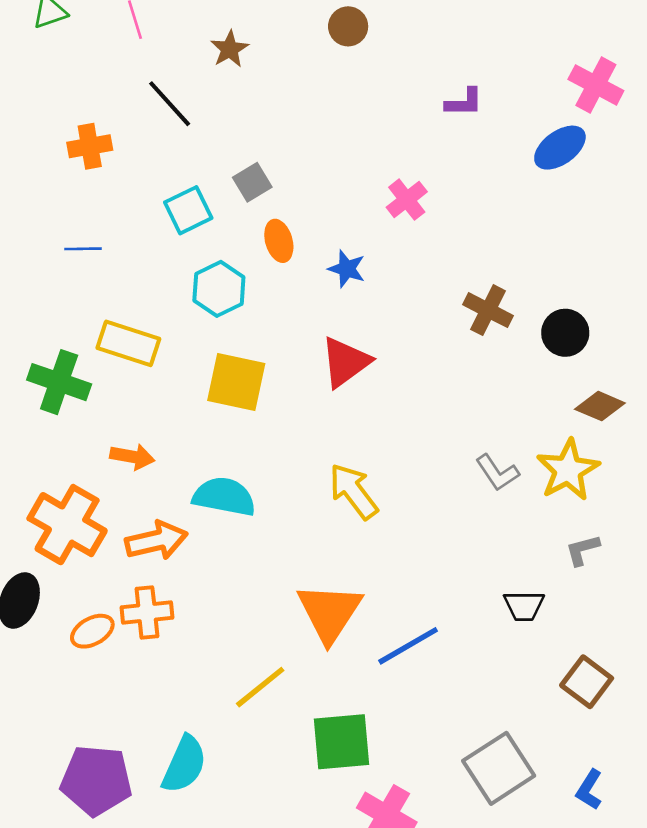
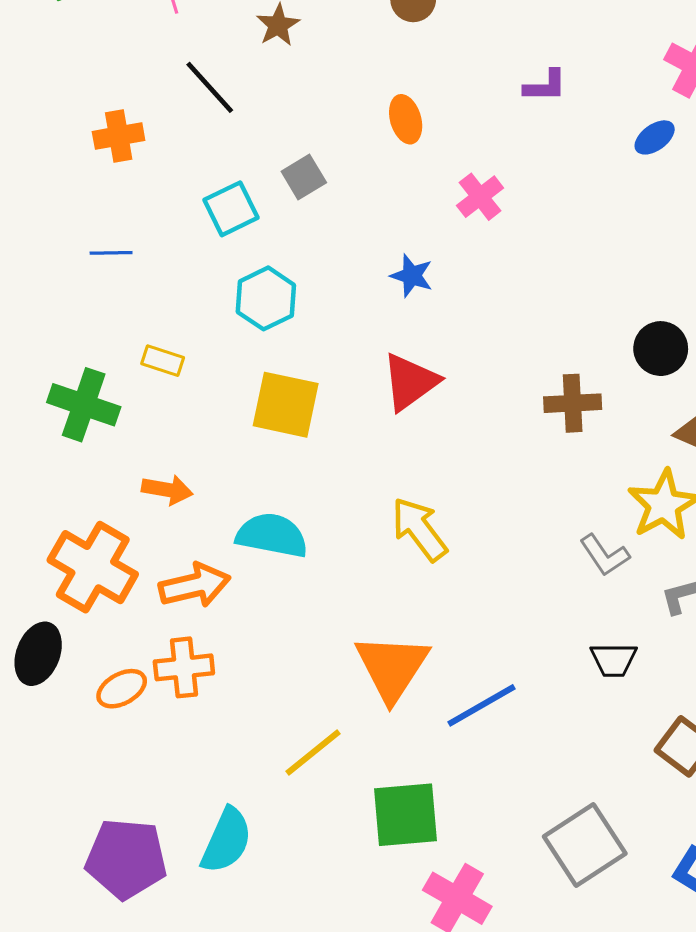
blue ellipse: (560, 148) -> (655, 137), size x0.7
orange ellipse: (279, 241) -> (406, 119), moved
brown cross: (488, 310) -> (573, 403), moved, turned -30
yellow rectangle: (128, 343) -> (163, 361), size x0.6
gray L-shape: (497, 473) -> (605, 555), moved

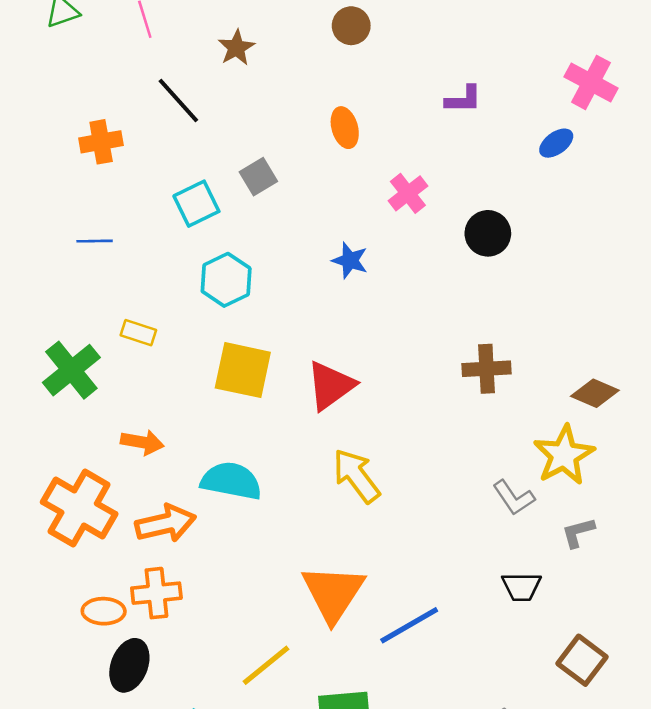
black circle: (661, 349) -> (488, 233), moved
red triangle: (410, 382) -> (331, 385), moved
green cross: (84, 405) -> (71, 370), turned 32
black ellipse: (38, 654) -> (129, 665), moved
orange ellipse: (122, 689) -> (104, 611), turned 30

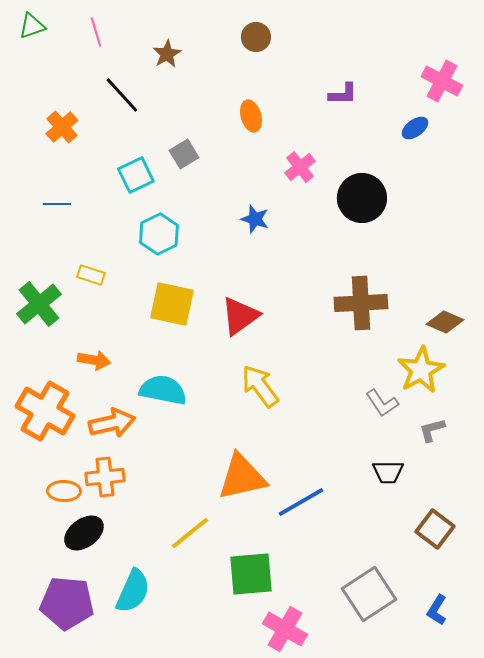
orange cross: (101, 142) -> (62, 127), turned -32
black circle: (488, 233) -> (362, 198), size x1.4
brown cross: (487, 369) -> (361, 303), size x1.4
orange triangle: (333, 593) -> (242, 477), turned 44
black ellipse: (129, 665) -> (84, 533), turned 33

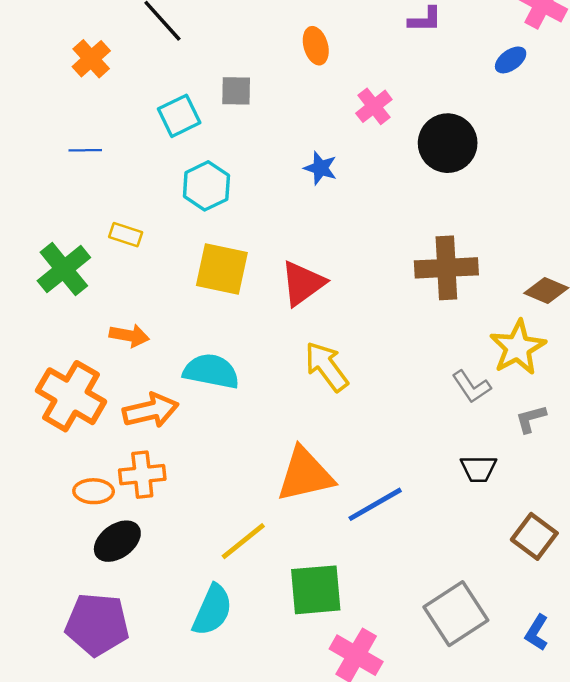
gray square: (184, 154) -> (236, 91), turned 32
cyan semicircle: (133, 591) -> (212, 610), moved

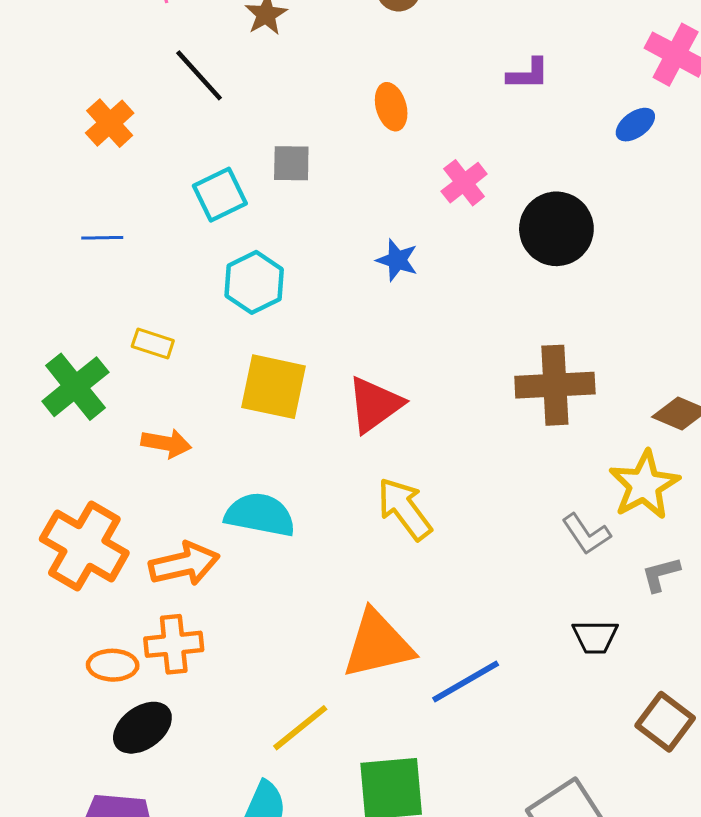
orange arrow: (129, 336) -> (166, 443), moved

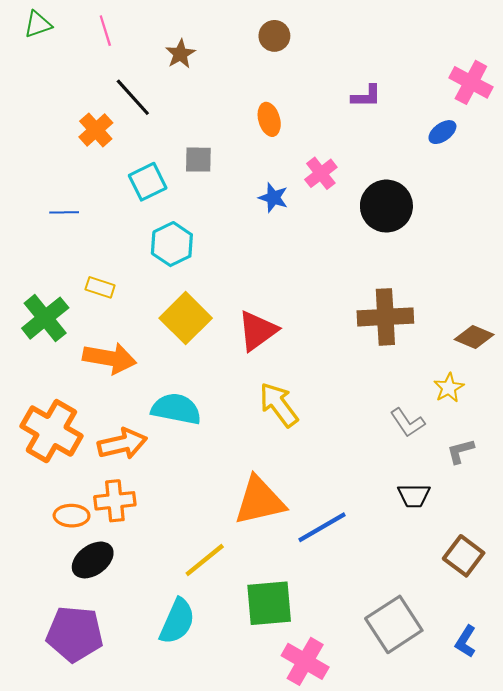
orange cross: (110, 123) -> (96, 130), moved
blue star: (397, 260) -> (273, 198), moved
yellow square: (273, 387) -> (186, 318), turned 33
orange arrow: (166, 443) -> (110, 358), size x1.5
yellow star: (644, 485) -> (449, 388), size x0.6

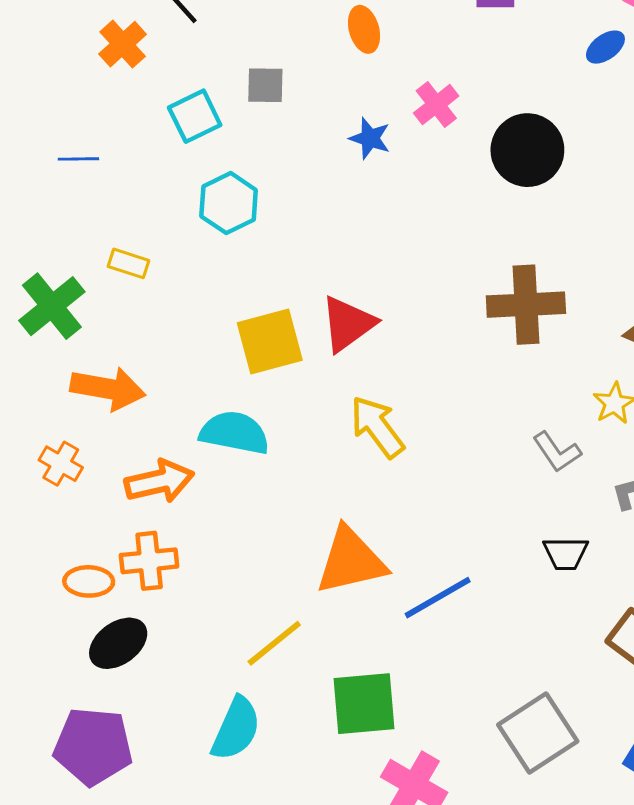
yellow square: (186, 318) -> (270, 341), moved, turned 30
orange arrow: (110, 358) -> (108, 389), moved
orange cross: (51, 431) -> (61, 464), size x0.5

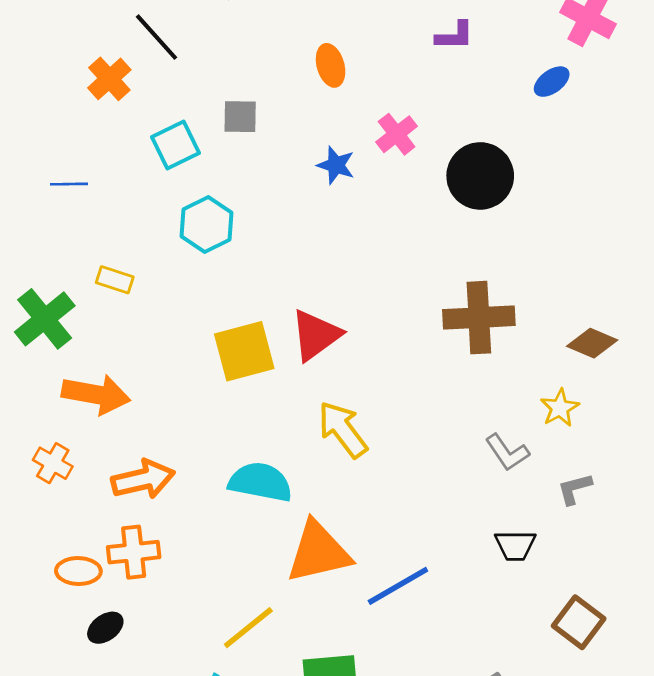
cyan semicircle: (234, 433) -> (260, 482), moved
black ellipse: (118, 643) -> (105, 628), size x0.7

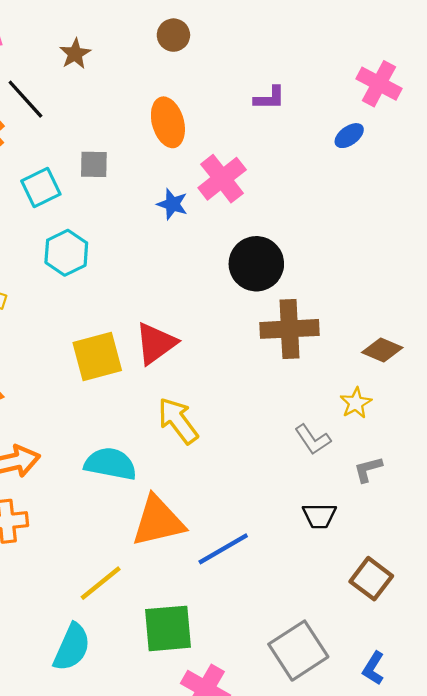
orange ellipse: (331, 65) -> (168, 122), size x1.4
pink cross: (397, 134) -> (222, 179), size x1.4
black circle: (480, 176) -> (256, 264), moved

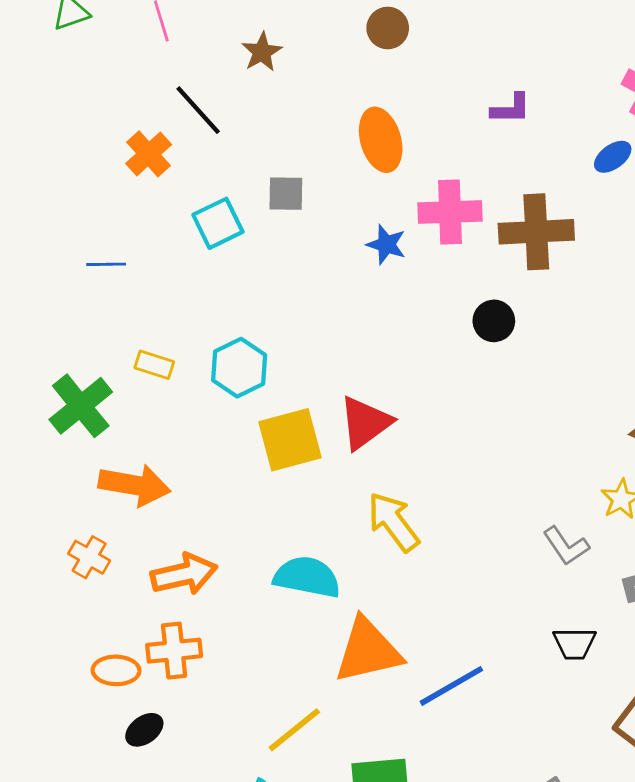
pink cross: (222, 179) -> (450, 212), turned 36
cyan hexagon: (66, 253) -> (239, 368), moved
black circle: (256, 264) -> (494, 321), size x0.6
brown cross: (289, 329) -> (536, 232), moved

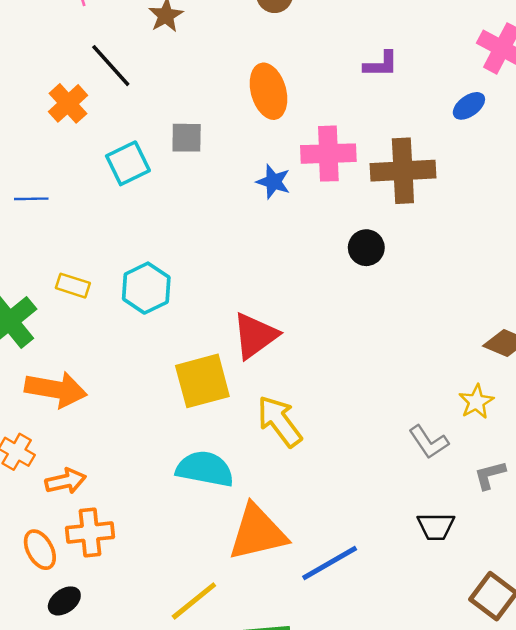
yellow square: (290, 440) -> (202, 381), moved
orange arrow: (184, 574) -> (66, 481), moved, size x0.7
orange ellipse: (116, 670) -> (40, 550), turned 60

